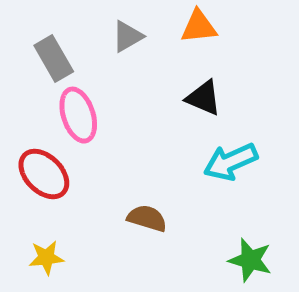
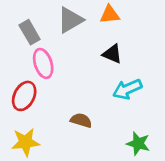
gray triangle: (127, 36) -> (70, 20), size x1.5
red ellipse: (44, 174) -> (24, 96), turned 72
yellow star: (46, 258) -> (26, 142), size x1.5

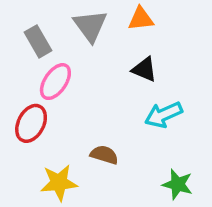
gray triangle: (70, 20) -> (90, 26), turned -36
pink ellipse: (43, 63) -> (55, 82), turned 52
yellow star: (26, 142) -> (59, 183), moved

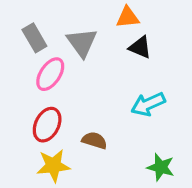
gray triangle: (90, 26) -> (82, 43), moved
black triangle: (144, 69) -> (140, 47), moved
red ellipse: (31, 123) -> (47, 125), moved

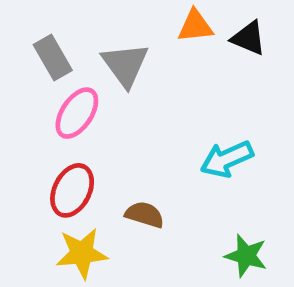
black triangle: (140, 47) -> (249, 38), moved

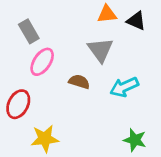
gray triangle: (125, 65) -> (100, 50), moved
red ellipse: (72, 190) -> (18, 104), moved
brown semicircle: (145, 215) -> (79, 82), moved

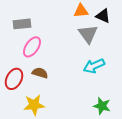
gray rectangle: (29, 31) -> (22, 24), turned -66
gray triangle: (100, 50) -> (88, 34), moved
brown semicircle: (79, 82) -> (40, 73), moved

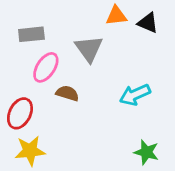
gray triangle: (88, 34) -> (89, 49), moved
brown semicircle: (40, 73) -> (67, 93), moved
yellow star: (34, 105) -> (30, 151), moved

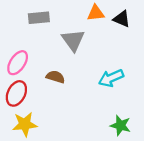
gray rectangle: (31, 34) -> (39, 18), moved
pink ellipse: (46, 67) -> (18, 63), moved

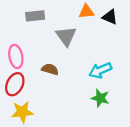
pink ellipse: (18, 63) -> (16, 56), turned -45
green star: (120, 125) -> (100, 98), moved

